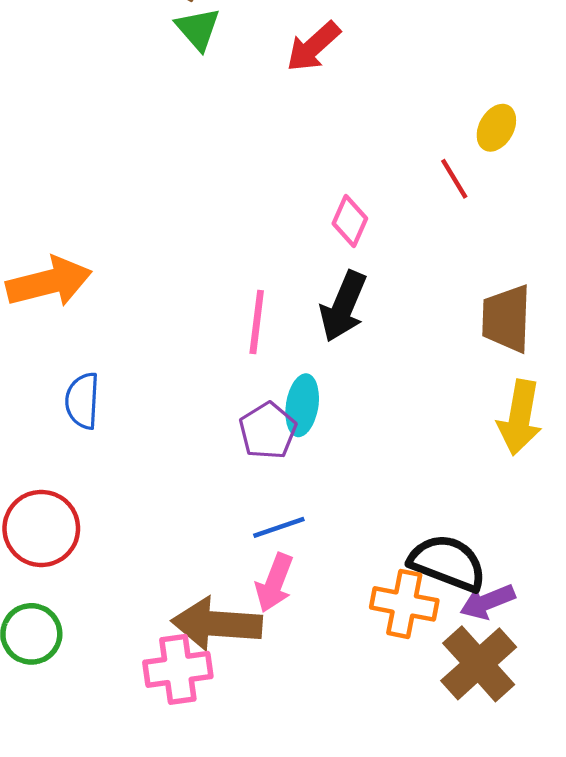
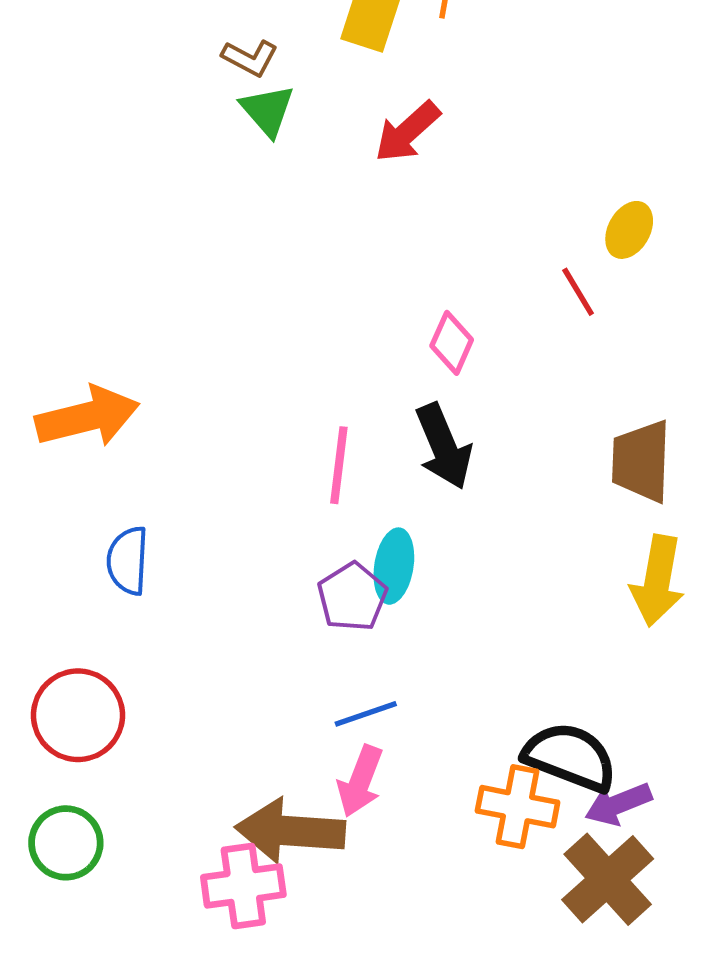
black arrow: (343, 306) -> (444, 446), turned -46

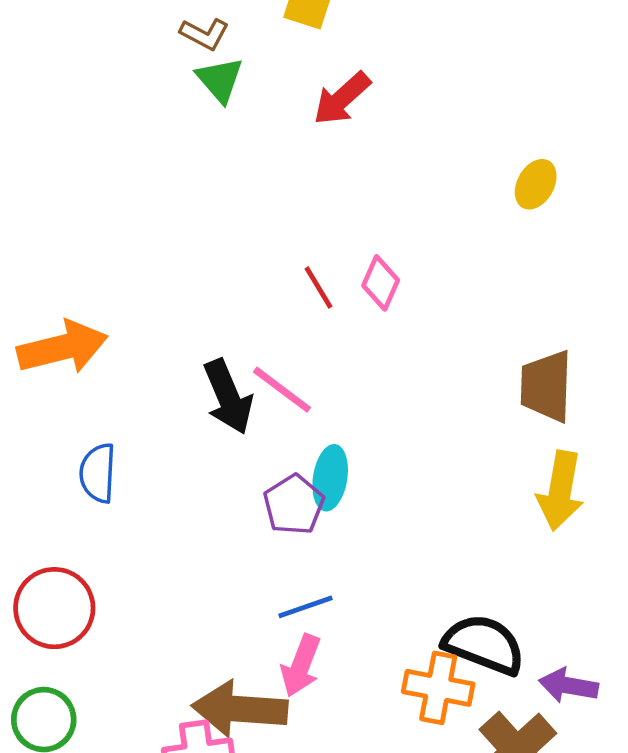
red line: (578, 292) -> (318, 288), moved
black arrow: (444, 446) -> (228, 397), moved
pink line: (339, 465) -> (282, 390), turned -60
purple arrow: (618, 804) -> (568, 686), moved, turned 32

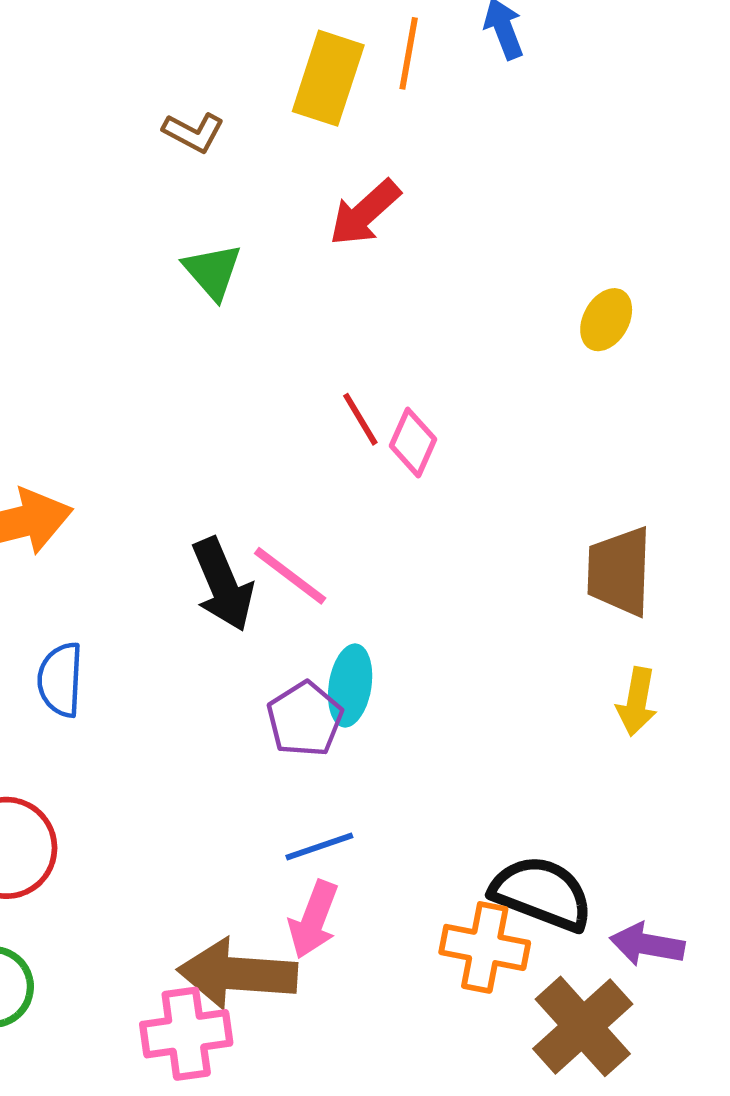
green triangle: (220, 80) -> (213, 271), moved
red line: (318, 288) -> (360, 419), moved
yellow arrow: (560, 491) -> (637, 702), size x0.7

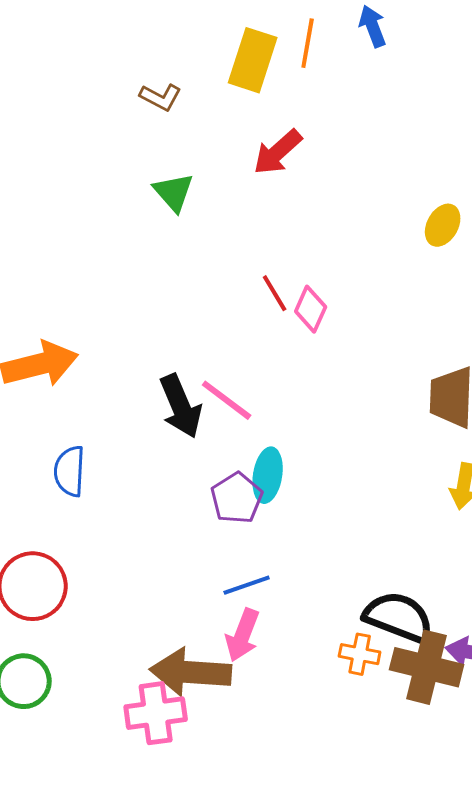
orange cross: (485, 947) -> (360, 654), size x0.7
brown cross: (583, 1026) -> (427, 667), moved, turned -34

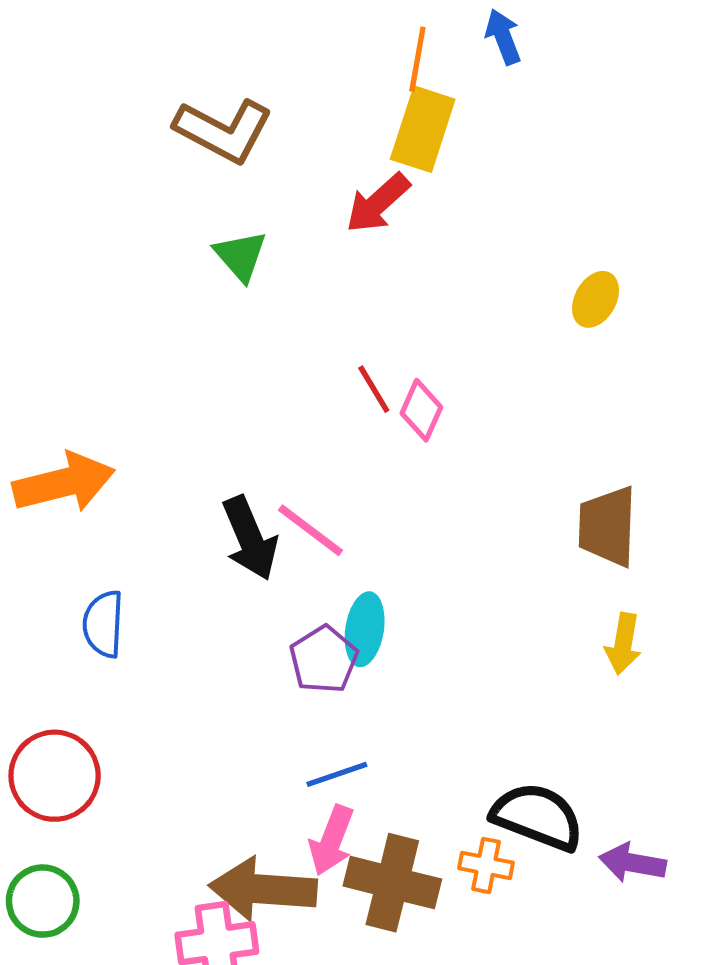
yellow rectangle: (253, 60) -> (423, 129), moved
brown L-shape: (161, 97) -> (223, 130), size x1.8
brown cross: (427, 667) -> (392, 883), moved

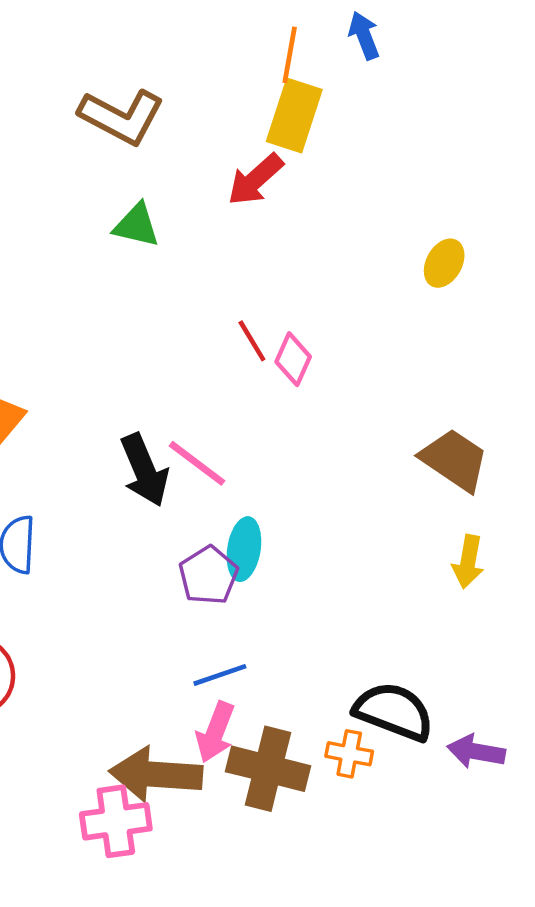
green triangle: (241, 256) -> (136, 225), turned -36
brown trapezoid: (607, 526) -> (454, 460), turned 122

